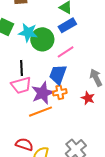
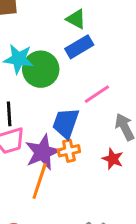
pink line: (66, 52) -> (97, 94), moved
orange line: (40, 112) -> (40, 181), turned -50

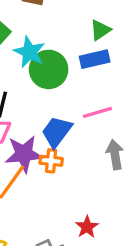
green triangle: (76, 19) -> (100, 30), turned 40
red star: (113, 159) -> (87, 227), moved

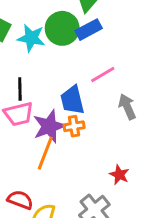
green circle: (49, 69) -> (62, 28), moved
blue trapezoid: (57, 132) -> (72, 100), turned -36

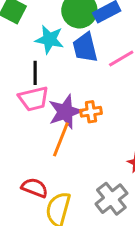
cyan star: (31, 38) -> (49, 39), moved
blue trapezoid: (72, 100) -> (85, 47), moved

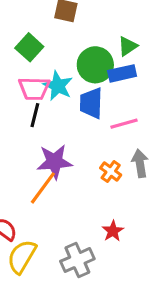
pink trapezoid: (34, 99) -> (34, 89), moved
orange cross: (91, 112) -> (111, 172), moved, turned 30

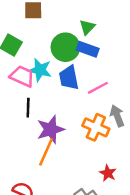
blue rectangle: (122, 73) -> (88, 49), turned 45
pink trapezoid: (34, 89) -> (22, 76), turned -145
black line: (35, 115) -> (28, 108), moved
orange cross: (111, 172) -> (96, 127), size x1.5

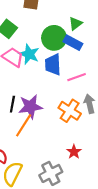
black line: (28, 108) -> (12, 104), moved

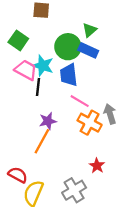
pink line: (77, 77) -> (80, 101), moved, turned 54
black line: (12, 104) -> (38, 87), moved
purple star: (30, 107) -> (48, 121), size x0.7

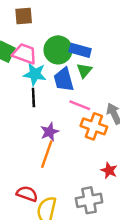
green triangle: (90, 30) -> (84, 70), moved
pink trapezoid: (26, 70) -> (24, 54), moved
gray cross: (74, 190) -> (89, 200), turned 30

